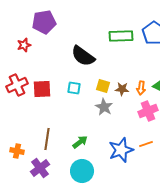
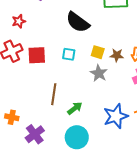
red star: (24, 45) -> (19, 21), moved
brown line: (47, 139) -> (54, 94), moved

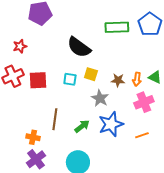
yellow square: (98, 52) -> (91, 74), moved
green arrow: (75, 108) -> (82, 126), moved
blue star: (116, 116) -> (111, 124), moved
orange cross: (12, 117) -> (33, 137), moved

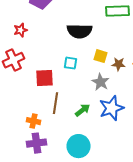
black semicircle: (79, 47) -> (80, 31), turned -35
yellow square: (91, 74) -> (100, 56), moved
red square: (38, 80) -> (44, 78), moved
purple cross: (36, 159) -> (36, 143), turned 30

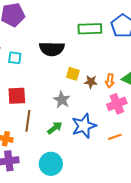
cyan square: (70, 63) -> (15, 58), moved
gray star: (100, 82) -> (62, 100), moved

